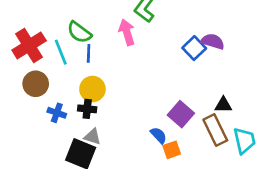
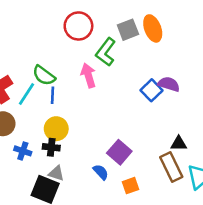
cyan line: (61, 52) -> (27, 94), turned 55
purple square: (181, 114) -> (119, 152), moved
blue semicircle: (159, 135) -> (101, 172), moved

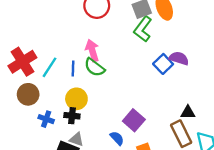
green L-shape: (106, 52) -> (143, 29), moved
green semicircle: (44, 75) -> (94, 67), moved
pink arrow: (88, 75) -> (92, 50), moved

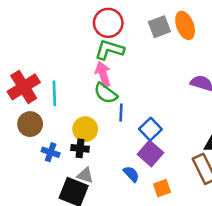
green L-shape: (143, 29) -> (109, 50), moved, turned 70
blue square: (163, 64) -> (150, 129), moved
cyan line: (49, 67) -> (54, 93), turned -35
blue line: (73, 68) -> (121, 113), moved

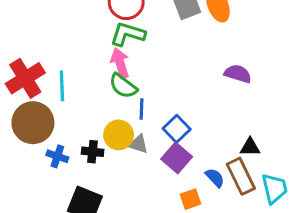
brown circle: (30, 124) -> (33, 123), size x1.4
yellow circle: (85, 129) -> (119, 135), moved
blue semicircle: (131, 174) -> (215, 178), moved
gray triangle: (85, 175) -> (138, 144), moved

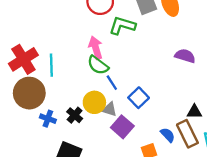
green L-shape: (128, 34) -> (122, 26), moved
blue line: (141, 109) -> (112, 83), turned -35
black cross: (93, 152) -> (75, 115), turned 35
purple square: (177, 158) -> (122, 127), moved

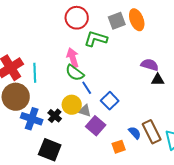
black triangle: (194, 112) -> (158, 80), moved
blue cross: (48, 119) -> (32, 119), size x1.5

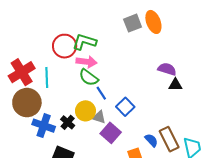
red circle: (77, 18) -> (65, 46), moved
green L-shape: (96, 39) -> (84, 42), moved
pink arrow: (73, 58) -> (87, 62), turned 114

